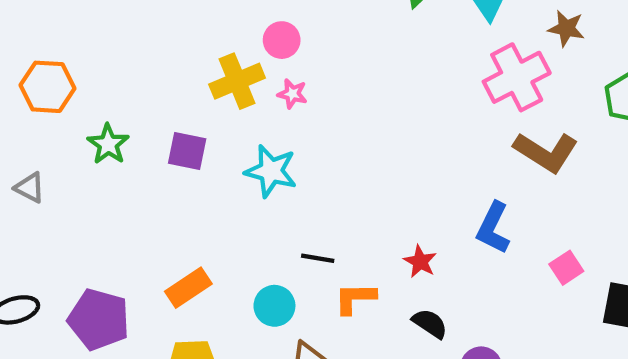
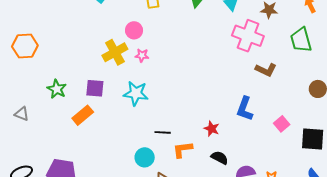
pink cross: (517, 77) -> (248, 36), turned -36
orange hexagon: (48, 87) -> (25, 46), moved
brown L-shape: (546, 152) -> (266, 70), size x0.7
orange rectangle: (188, 288) -> (83, 115), moved

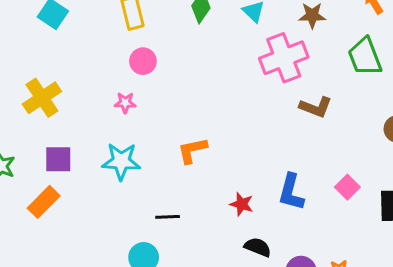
pink circle: (134, 30) -> (143, 61), moved
pink cross: (248, 36) -> (284, 58), turned -36
yellow cross: (115, 52) -> (42, 98), moved
blue L-shape: (245, 109) -> (291, 192), moved
orange L-shape: (183, 150) -> (192, 150), moved

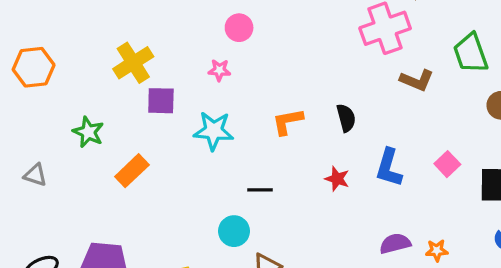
green trapezoid: (365, 57) -> (471, 53), moved
purple square: (58, 159) -> (161, 101), moved
black semicircle: (258, 247) -> (346, 118), moved, turned 52

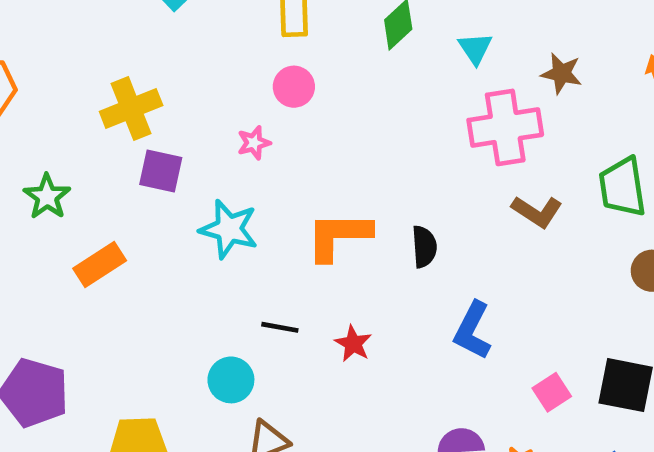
pink star: (219, 70) -> (254, 143), turned -30
orange L-shape: (288, 121) -> (339, 236), size x1.4
pink square: (447, 164) -> (552, 392), moved
red star: (337, 179) -> (353, 344), moved

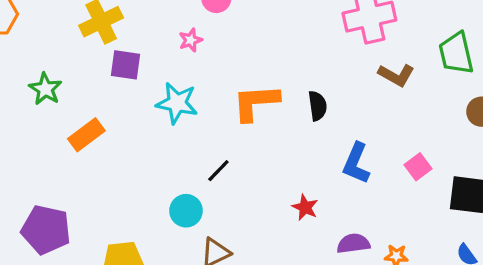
black line: (280, 327) -> (218, 171), turned -52
red star: (353, 344) -> (305, 207), moved
pink square: (552, 392) -> (418, 167), moved

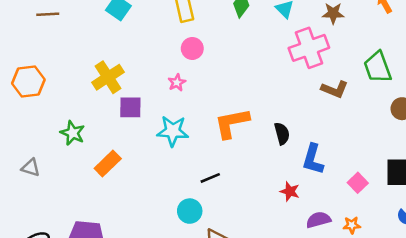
black semicircle: (318, 106) -> (282, 134), moved
pink square: (418, 167) -> (358, 183), moved
black line: (218, 171) -> (210, 178), turned 30
red star: (305, 207) -> (290, 191), moved

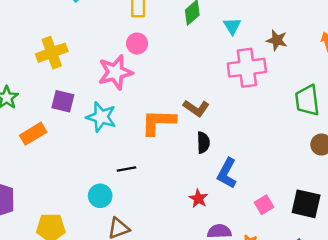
pink star: (177, 83) -> (115, 72), size x2.0
brown L-shape: (335, 89) -> (196, 108), moved
purple square: (130, 107) -> (63, 101), moved

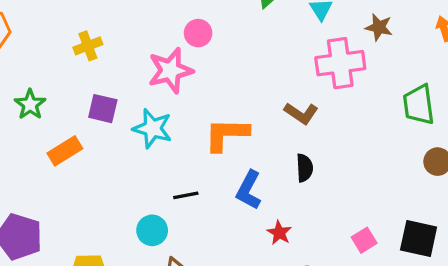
yellow cross: (52, 53) -> (88, 46), size x0.7
brown L-shape: (196, 108) -> (301, 113), moved
black semicircle: (203, 142) -> (304, 168), moved
blue L-shape: (227, 173) -> (249, 190), moved

